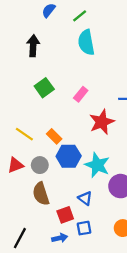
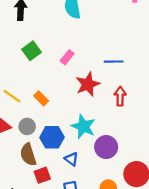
blue hexagon: (69, 156) -> (52, 137), moved
red square: (65, 215) -> (42, 175), moved

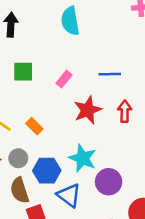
green square: (31, 51) -> (23, 72), turned 36
blue line: (114, 62) -> (110, 74), moved
red arrow: (120, 96) -> (125, 111), moved
blue triangle: (71, 159) -> (69, 195), size x1.5

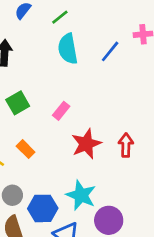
green square: (23, 72) -> (18, 103), turned -30
blue line: (110, 74) -> (110, 51), moved, turned -50
orange rectangle: (34, 126) -> (26, 149), moved

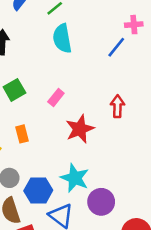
blue line: (110, 51) -> (116, 47), moved
red arrow: (126, 145) -> (117, 106), moved
orange rectangle: (26, 149) -> (22, 134), turned 30

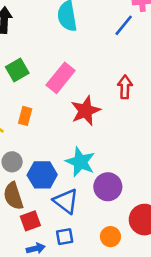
pink rectangle: (56, 98) -> (61, 78), size x1.6
orange rectangle: (22, 134) -> (25, 116), turned 30

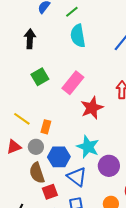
orange rectangle: (25, 116) -> (46, 127), moved

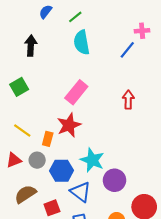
green square: (40, 77) -> (19, 87), moved
red star: (92, 108) -> (69, 125), moved
brown semicircle: (37, 173) -> (25, 194), moved, turned 75

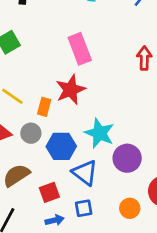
pink rectangle: (76, 92) -> (80, 49), turned -60

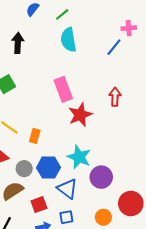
red star: (70, 90) -> (80, 115), moved
gray circle: (31, 133) -> (24, 169), moved

